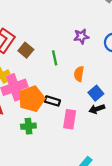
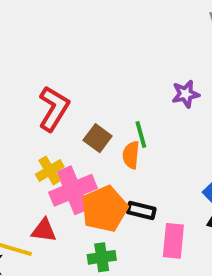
brown square: (26, 50) -> (98, 138), moved
orange semicircle: (79, 74) -> (131, 155), moved

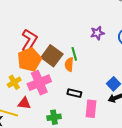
brown square: (98, 138) -> (52, 56), size x1.5
yellow cross: (50, 170) -> (14, 82), moved
orange pentagon: (104, 209) -> (29, 60), moved

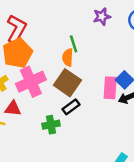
brown square: (52, 56) -> (67, 83), moved
black rectangle: (74, 93) -> (71, 107), moved, turned -48
pink rectangle: (91, 109) -> (110, 88), moved

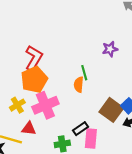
brown square: (67, 83) -> (111, 110), moved
pink rectangle: (110, 88) -> (91, 138), moved

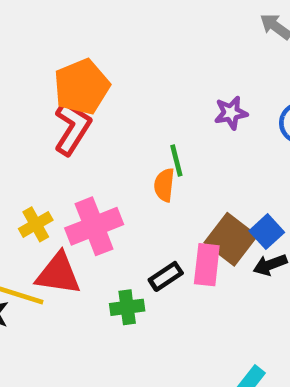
orange pentagon: (34, 80) -> (82, 87), moved
red triangle: (29, 129) -> (58, 274), size x1.5
pink rectangle: (91, 138) -> (207, 265), moved

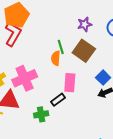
brown square: (231, 239) -> (84, 51), moved
pink rectangle: (207, 265) -> (70, 83), moved

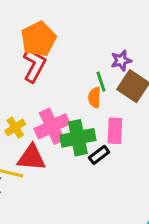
purple star: (85, 24) -> (121, 61), moved
green cross: (41, 114) -> (78, 138), moved, size x1.6

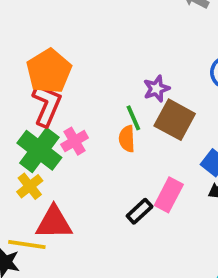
pink cross: (52, 126) -> (75, 141), moved, size x0.6
pink rectangle: (115, 131) -> (169, 195), moved, turned 30
green cross: (78, 138) -> (39, 150), moved, turned -36

